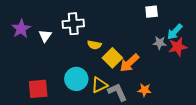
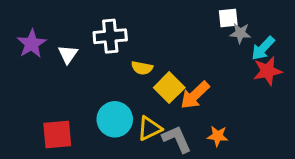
gray star: (160, 43) -> (240, 33), moved

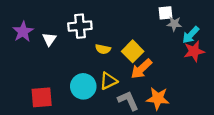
yellow square: (169, 88) -> (133, 51), moved
yellow triangle: (150, 128) -> (108, 81), moved
orange star: (218, 136) -> (158, 98), size x1.5

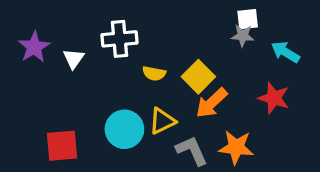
gray star: (174, 24) -> (243, 36), moved
cyan arrow: (191, 35) -> (285, 52), turned 78
red star: (194, 51) -> (274, 98), moved, turned 30

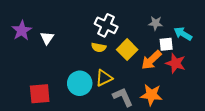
white square: (248, 19) -> (166, 44), moved
white cross: (120, 39) -> (106, 25), moved, turned 30
orange arrow: (211, 103) -> (151, 60), moved

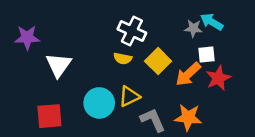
purple star: (22, 31) -> (27, 38), turned 30
cyan arrow: (183, 34) -> (212, 22), moved
white triangle: (47, 38) -> (59, 65), moved, size x1.5
red star: (176, 63) -> (218, 78), turned 30

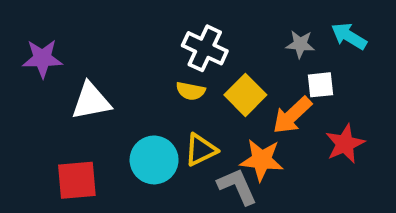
cyan arrow: (212, 22) -> (349, 36), moved
white triangle: (59, 65) -> (91, 101), turned 44
red star: (218, 78) -> (345, 144), moved
orange star: (188, 117) -> (262, 160), moved

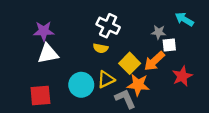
gray star: (300, 44) -> (159, 32), moved
purple star: (42, 58) -> (44, 31), moved
yellow square: (245, 95) -> (130, 63), moved

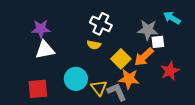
gray star: (159, 32) -> (148, 30), size x1.5
yellow triangle: (106, 79) -> (99, 88), moved, turned -42

